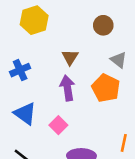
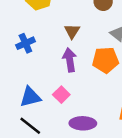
orange pentagon: (106, 88) -> (106, 60), turned -30
blue triangle: (25, 114) -> (30, 97), moved, turned -50

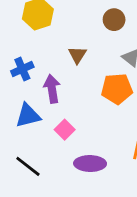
purple arrow: (70, 60) -> (52, 89), moved
blue triangle: (30, 97) -> (28, 116), moved

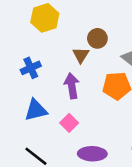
brown circle: (114, 20) -> (97, 38), moved
purple arrow: (52, 89) -> (72, 86), moved

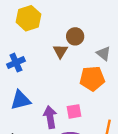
purple arrow: (72, 86) -> (50, 117), moved
pink square: (69, 123) -> (74, 111), moved, turned 35

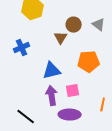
gray triangle: (104, 53) -> (99, 25), moved
blue triangle: (21, 100) -> (52, 71), moved

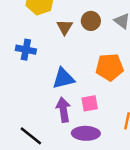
brown triangle: (61, 38) -> (65, 27), moved
blue cross: (22, 48) -> (26, 50), turned 35

